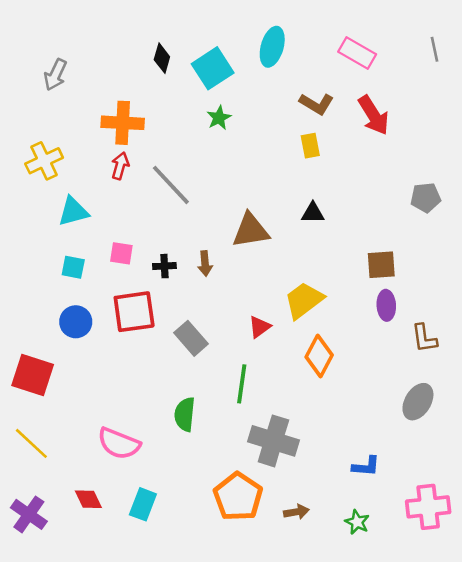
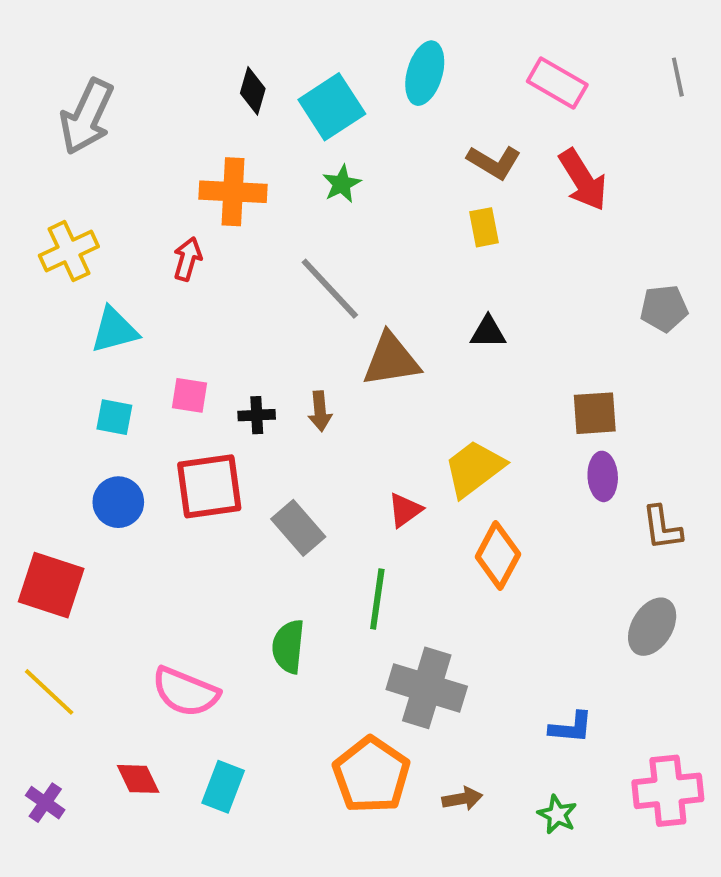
gray arrow: (55, 75) -> (87, 117), size x1.5
orange cross: (123, 123) -> (233, 192), moved
gray line: (171, 185) -> (330, 289), moved
purple cross: (29, 514) -> (45, 803), size x0.7

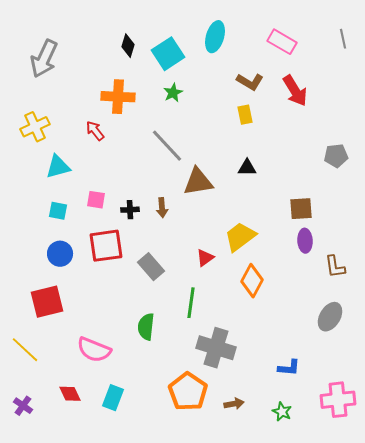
red arrow: (188, 259) -> (95, 131), turned -55
red square: (51, 585) -> (47, 302), moved, turned -32

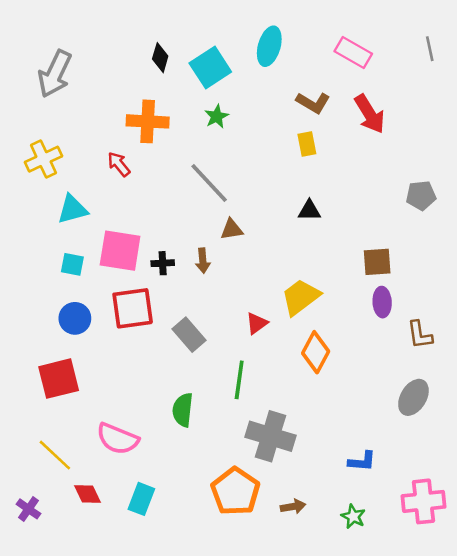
brown triangle: (198, 182) -> (232, 229), moved, size x0.6
pink square: (96, 200) -> (120, 251), size x1.8
yellow line: (25, 350) -> (55, 455), moved

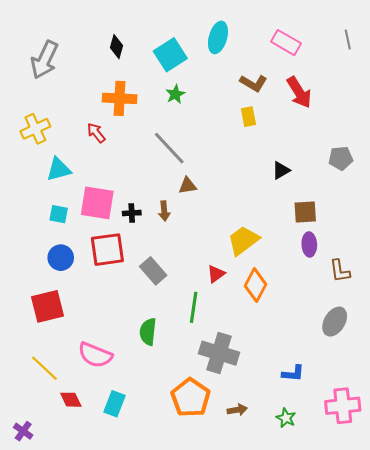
black diamond: (160, 58) -> (117, 47), moved
black triangle: (309, 211) -> (281, 170), moved, turned -30
red triangle: (257, 323) -> (216, 274), moved
purple cross: (28, 509) -> (23, 431), moved

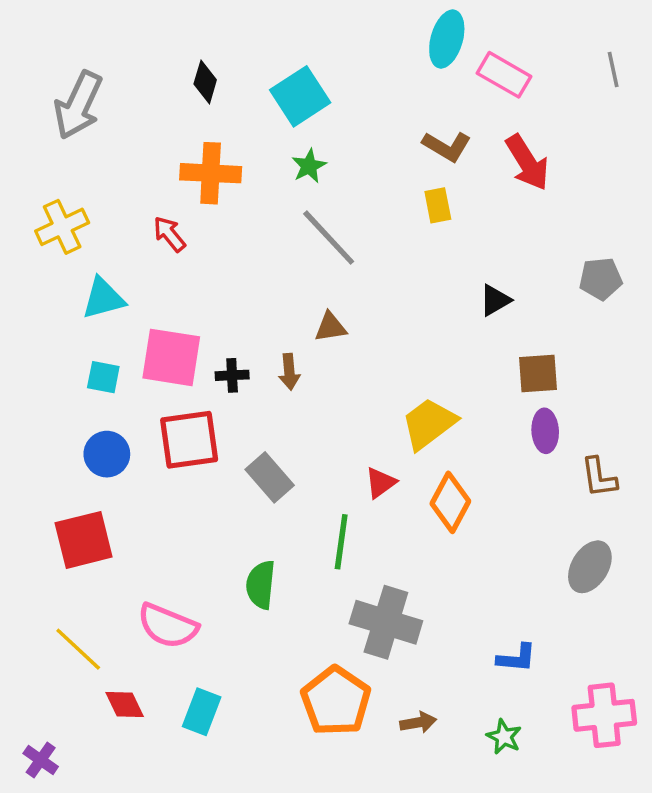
cyan ellipse: (218, 37) -> (447, 39), moved
gray line: (169, 148) -> (329, 238), moved

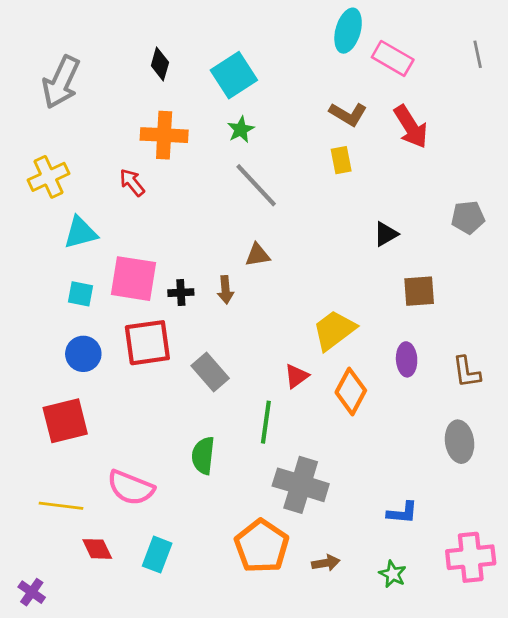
purple ellipse: (545, 431) -> (407, 359), moved
gray ellipse: (590, 567) -> (460, 442), turned -39
yellow line: (78, 649) -> (61, 506), turned -36

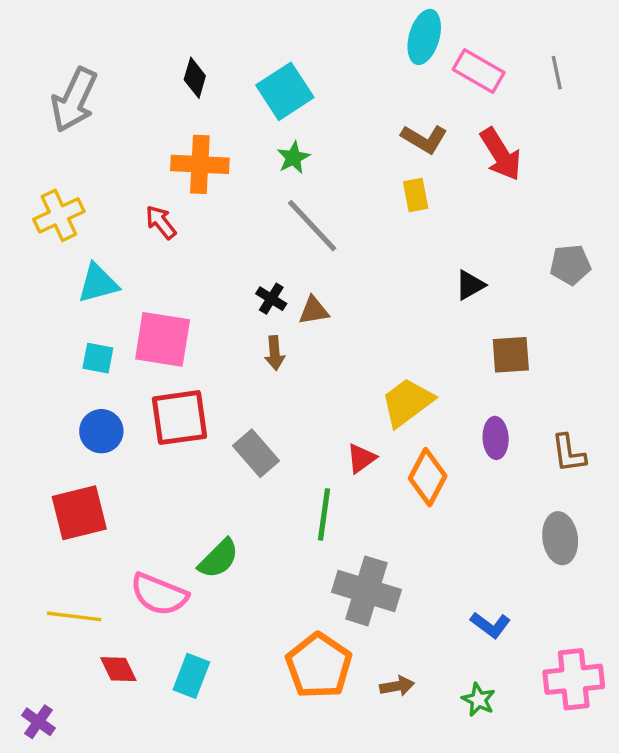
gray line: (478, 54) -> (557, 73), moved
black cross: (181, 293) -> (271, 299), moved, turned 35
green semicircle: (203, 456) -> (219, 559), moved, turned -141
blue L-shape: (402, 513) -> (490, 625), turned 32

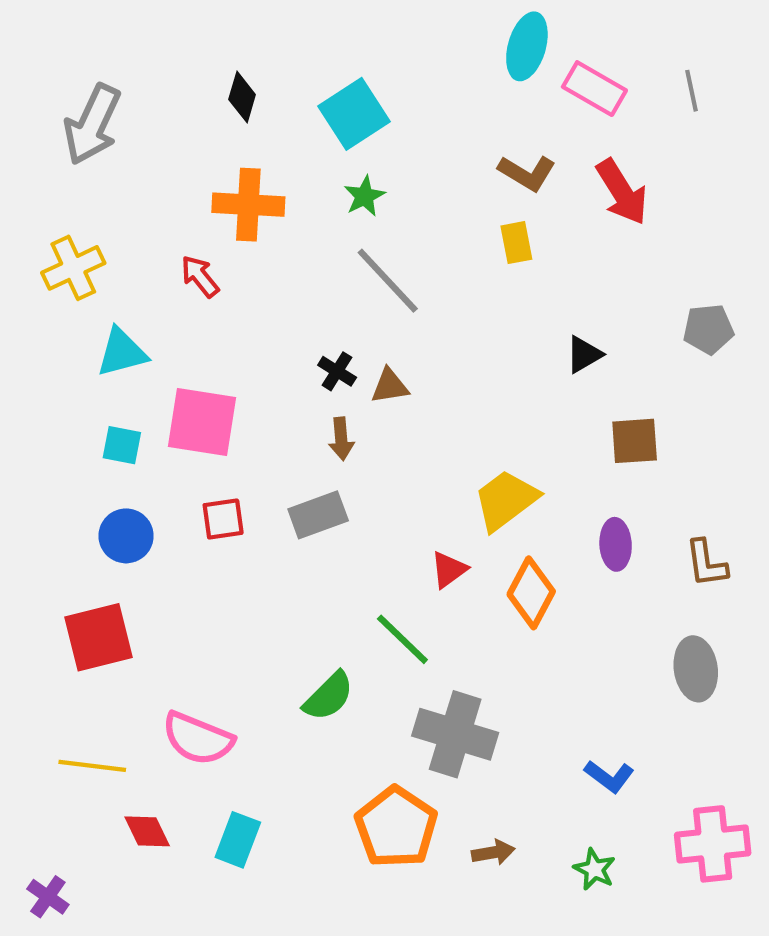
red square: (180, 418) -> (223, 519), size x0.6
gray rectangle: (256, 453) -> (318, 515), moved, turned -69
green line: (324, 514) -> (402, 639), turned -54
green semicircle: (219, 559) -> (329, 696), moved

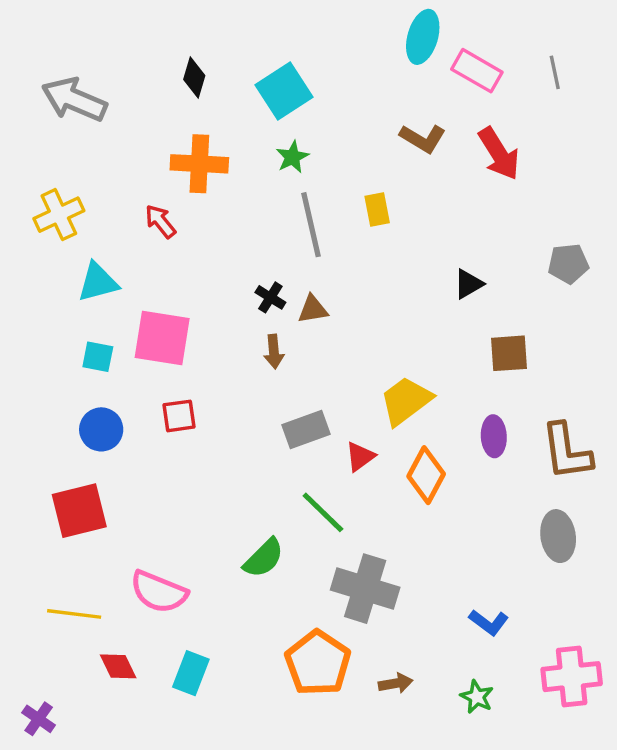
gray arrow: (92, 124) -> (74, 99), turned 88
yellow rectangle: (516, 243) -> (377, 209), moved
gray line: (388, 281) -> (311, 225), turned 30
gray rectangle: (318, 515) -> (306, 429), moved
brown L-shape: (706, 563) -> (567, 451), size x1.5

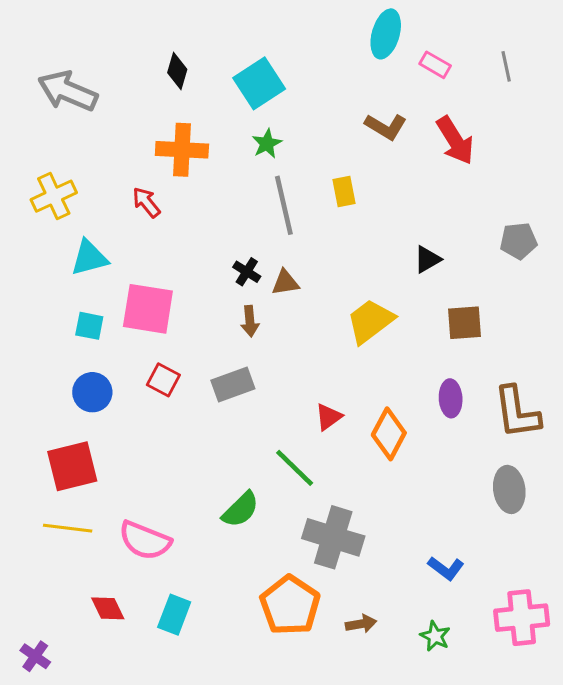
pink rectangle: (477, 71) -> (435, 65), size x0.7
yellow trapezoid: (406, 401) -> (370, 321), moved
red square: (179, 416) -> (163, 380), turned 36
gray rectangle: (306, 429) -> (233, 384), moved
yellow line: (74, 614) -> (68, 528), moved

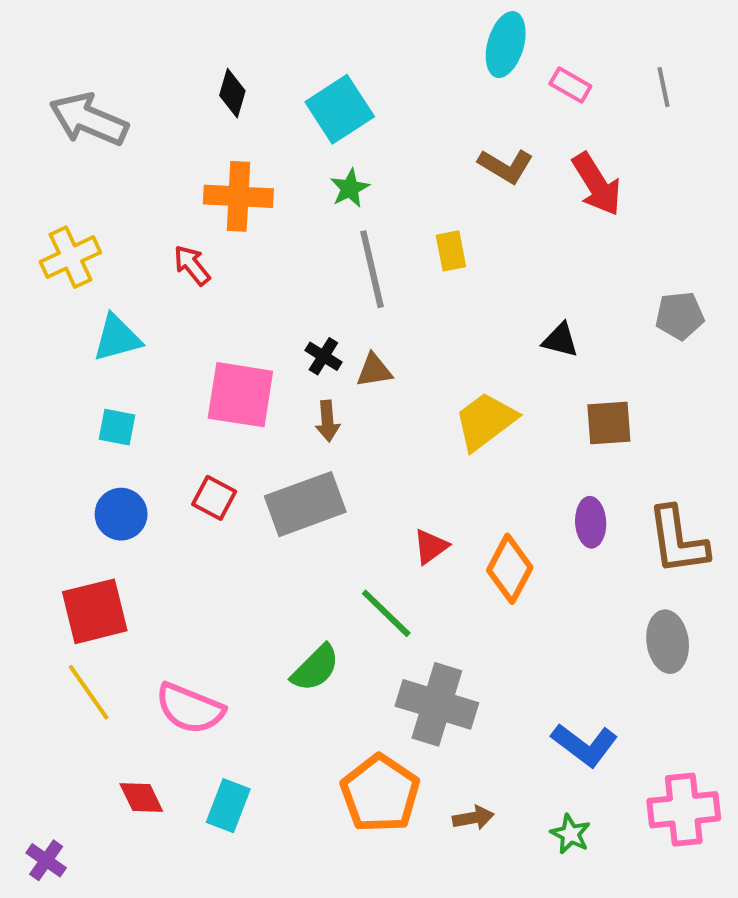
black triangle: (427, 259) -> (560, 340), turned 44
pink square: (148, 309) -> (240, 395), moved
gray rectangle: (233, 384) -> (305, 504), size x1.4
yellow line: (68, 528) -> (89, 692), turned 48
blue L-shape: (446, 568) -> (585, 745), size x1.4

